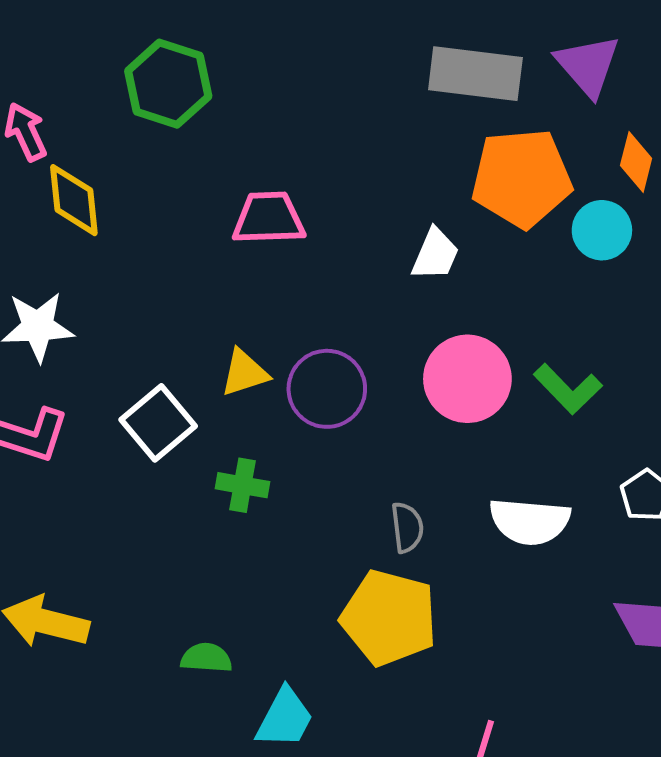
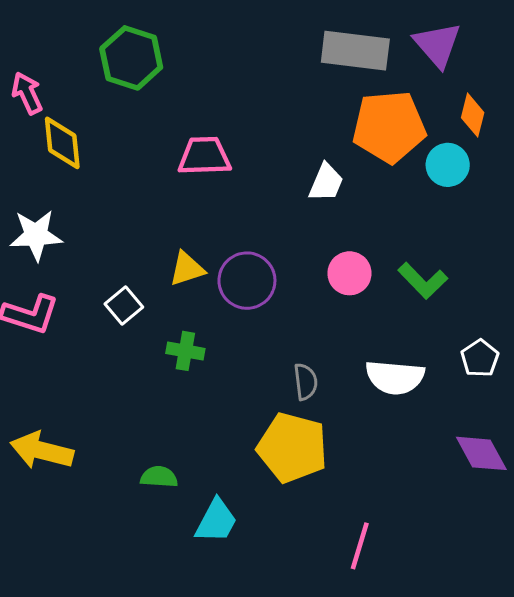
pink circle: (467, 379) -> (349, 273), size x0.7
white square: (158, 423) -> (124, 306), size x0.7

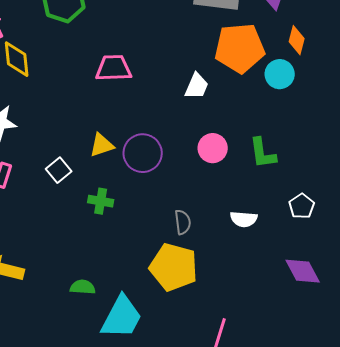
green L-shape: (423, 281) -> (263, 153), turned 36
white semicircle: (395, 377) -> (244, 219), size x0.7
cyan trapezoid: (216, 521) -> (122, 317), size x1.4

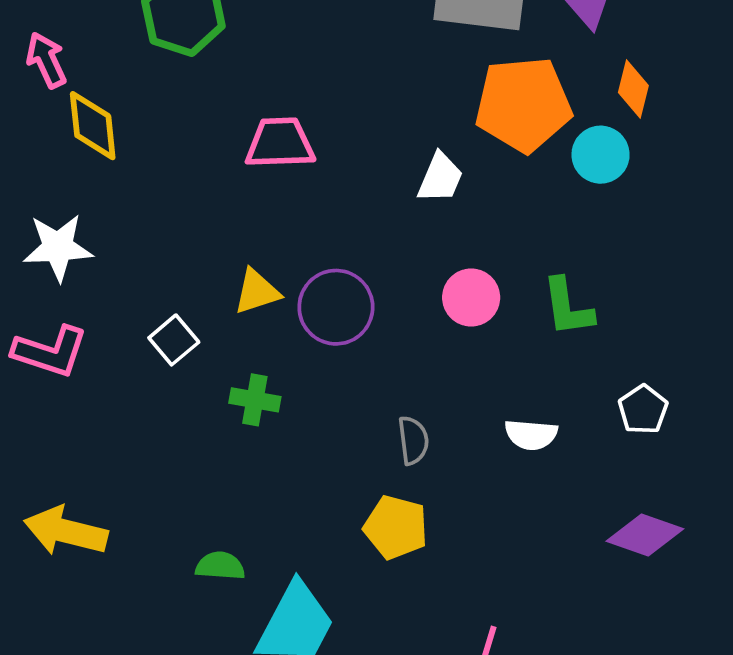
yellow pentagon: (174, 267) -> (396, 527), size x0.7
purple diamond: (303, 271) -> (645, 535), turned -42

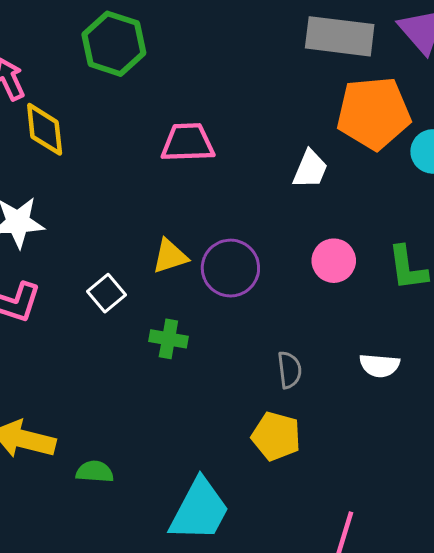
green semicircle: (220, 566) -> (95, 472), moved

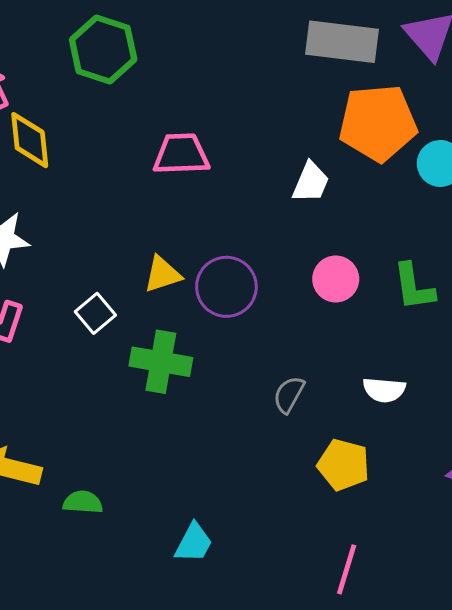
green cross: (168, 339) -> (161, 362), size x1.5
gray semicircle: (289, 370) -> (289, 395), turned -144
yellow pentagon: (276, 436) -> (344, 465), moved
cyan trapezoid: (199, 510) -> (194, 543), size x0.6

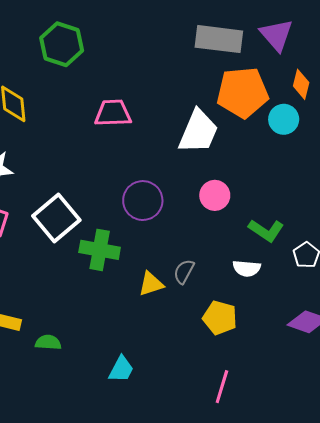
white trapezoid: (311, 182) -> (198, 132), size x1.6
yellow triangle: (162, 274) -> (151, 284), moved
green L-shape: (414, 287) -> (266, 230), moved, turned -48
white square: (95, 313) -> (56, 218), size x1.8

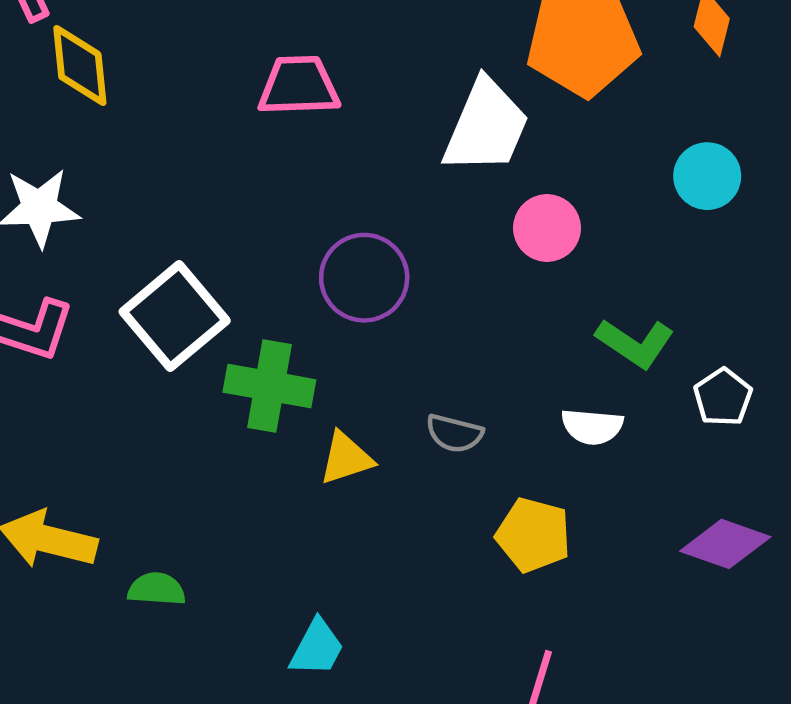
cyan circle: (284, 119) -> (707, 176), moved
pink circle: (215, 195) -> (547, 228), moved
gray semicircle: (184, 271) -> (454, 433), turned -105
yellow triangle: (151, 284) -> (346, 458), moved

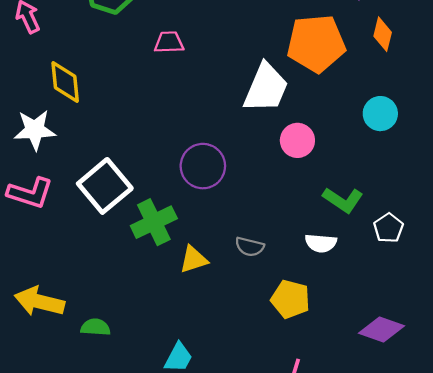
yellow diamond: (80, 66) -> (65, 82), moved
pink trapezoid: (299, 86) -> (169, 42), moved, size x0.7
green cross: (269, 386) -> (154, 222), turned -36
purple diamond: (725, 544) -> (381, 330), moved

